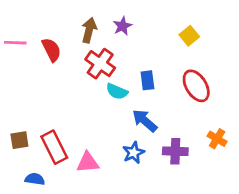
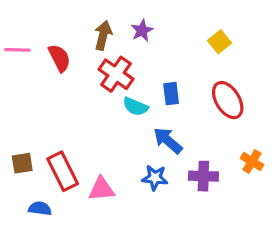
blue star: (134, 153) -> (155, 178), turned 30

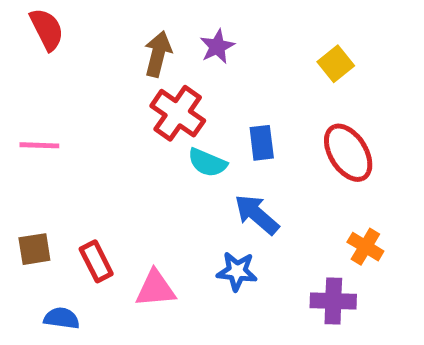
pink line: (17, 50) -> (39, 145), moved
red semicircle: (59, 58) -> (47, 29), moved
orange cross: (252, 162) -> (365, 247), moved
red rectangle: (63, 171) -> (96, 261), size x0.7
purple cross: (203, 176) -> (333, 301), moved

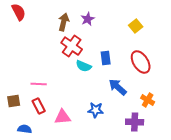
pink line: (39, 145) -> (39, 84), moved
blue arrow: (257, 214) -> (118, 87), moved

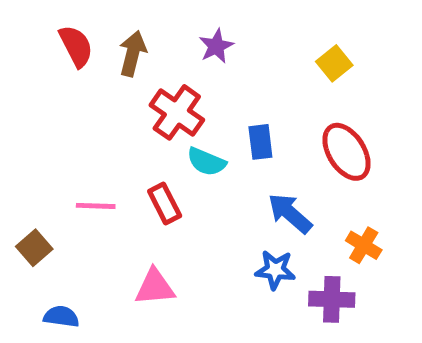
red semicircle: (19, 12) -> (76, 46), moved
brown arrow: (64, 22) -> (133, 53), moved
brown square: (14, 101) -> (34, 248), turned -32
red rectangle: (39, 106) -> (165, 203), moved
blue star: (96, 110) -> (275, 270), moved

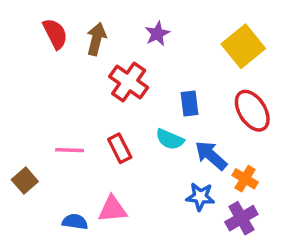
yellow square: (334, 63) -> (243, 46), size x1.6
cyan semicircle: (206, 162) -> (170, 139), moved
orange cross: (364, 245) -> (245, 179), moved
purple cross: (332, 299) -> (241, 218), turned -32
blue semicircle: (61, 317) -> (75, 222), moved

